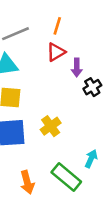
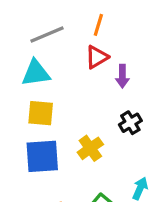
black cross: (92, 87) -> (130, 123), moved

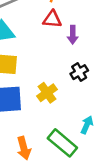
red triangle: (97, 57) -> (52, 19), turned 36

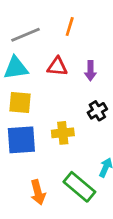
red triangle: (52, 19) -> (57, 67), moved
yellow cross: (47, 93) -> (63, 133), turned 30

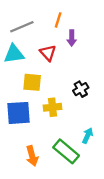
red triangle: (57, 67) -> (48, 53), turned 42
purple arrow: (90, 71) -> (72, 38), moved
yellow square: (20, 102) -> (32, 82), moved

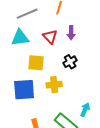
purple arrow: (72, 38) -> (71, 33), moved
black cross: (81, 89) -> (70, 62), moved

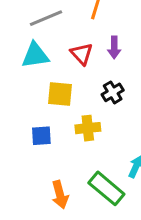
blue square: (24, 90) -> (41, 136), size x0.6

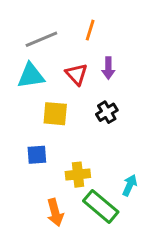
yellow cross: (88, 128) -> (78, 175), moved

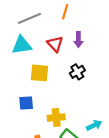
cyan arrow: (130, 185) -> (94, 125), turned 40

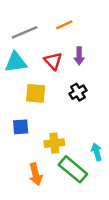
orange line: (65, 12) -> (64, 25), turned 48
cyan arrow: (94, 125) -> (97, 152), turned -80

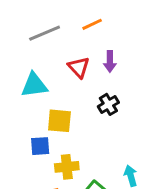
cyan triangle: (16, 62) -> (34, 85), moved
yellow square: (36, 93) -> (59, 121), moved
yellow cross: (54, 143) -> (67, 167), moved

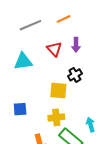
yellow square: (59, 121) -> (58, 90), moved
blue square: (40, 146) -> (20, 109), moved
yellow cross: (67, 167) -> (56, 117), moved

